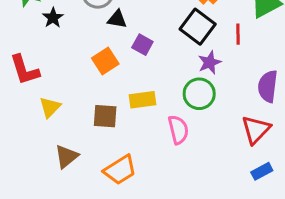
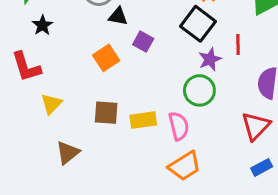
black star: (53, 18) -> (42, 25), moved
red line: (238, 34) -> (238, 45), moved
yellow rectangle: (142, 100) -> (143, 120), moved
orange trapezoid: (120, 170) -> (185, 166), moved

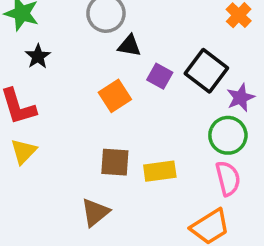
black square: (198, 24) -> (206, 71), moved
yellow triangle: (51, 104) -> (23, 151), moved
pink semicircle: (179, 126) -> (228, 178), moved
brown triangle: (68, 153) -> (95, 212), moved

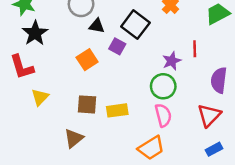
black star: (38, 56) -> (35, 33), size x1.5
black square: (206, 71) -> (135, 25), moved
yellow triangle: (23, 151) -> (40, 97), moved

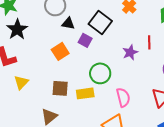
green circle: (163, 86) -> (100, 73), moved

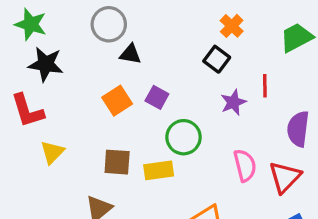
black square: (100, 22) -> (217, 59), moved, size x0.7
black star: (17, 29) -> (46, 64), turned -30
purple square: (85, 40) -> (157, 97), moved
pink semicircle: (123, 97) -> (245, 165), moved

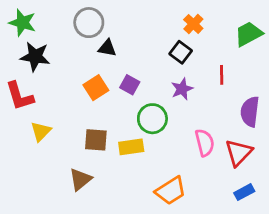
purple star: (233, 102) -> (182, 89), moved

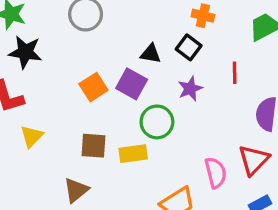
orange cross: (193, 24) -> (203, 16), turned -30
black triangle: (107, 48) -> (151, 54), moved
purple square: (130, 85) -> (132, 84), size x1.4
pink semicircle: (205, 143) -> (216, 173), moved

